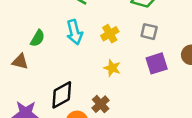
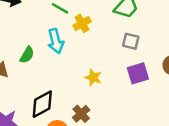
yellow cross: (110, 34) -> (82, 23), moved
green semicircle: (38, 38) -> (27, 55), moved

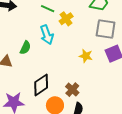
gray square: (131, 41) -> (106, 29), size x1.5
yellow star: (93, 77) -> (86, 56), moved

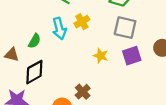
yellow cross: (66, 19) -> (82, 22), moved
black diamond: (41, 85) -> (34, 72), moved

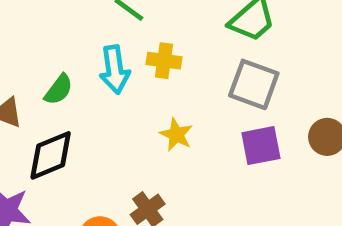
yellow cross: (82, 22) -> (164, 61), turned 32
yellow star: (101, 56) -> (176, 135), moved

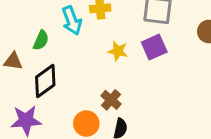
purple square: (261, 146) -> (154, 47), moved

